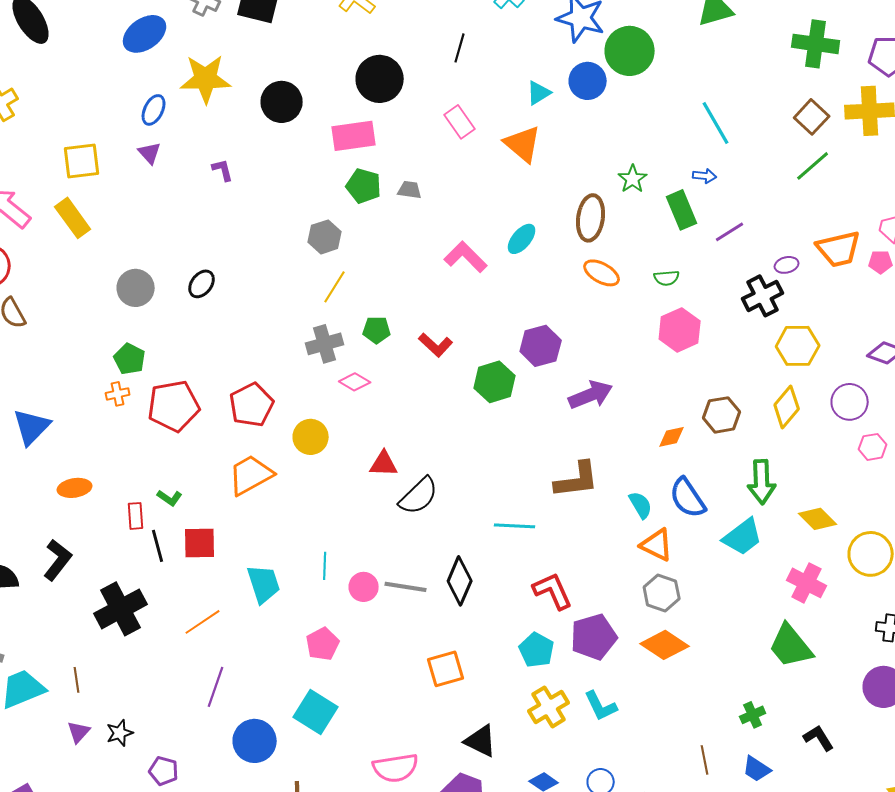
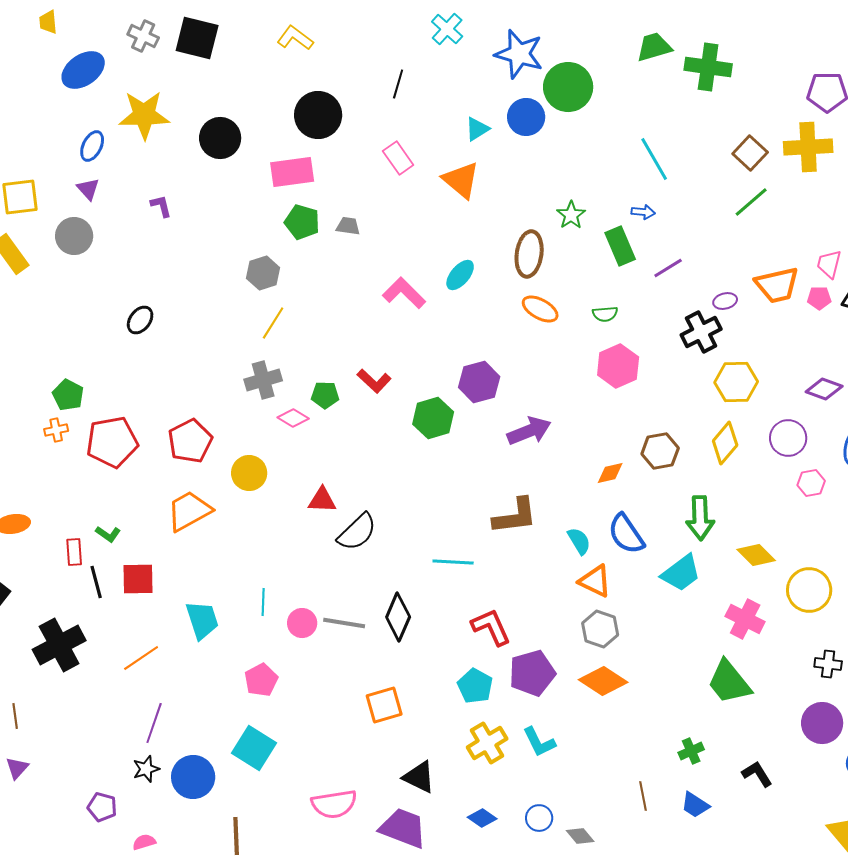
green cross: (816, 44) -> (708, 67), moved
gray circle: (136, 288) -> (74, 236), moved
green pentagon: (377, 330) -> (325, 395), moved
black star: (120, 733) -> (146, 769), moved

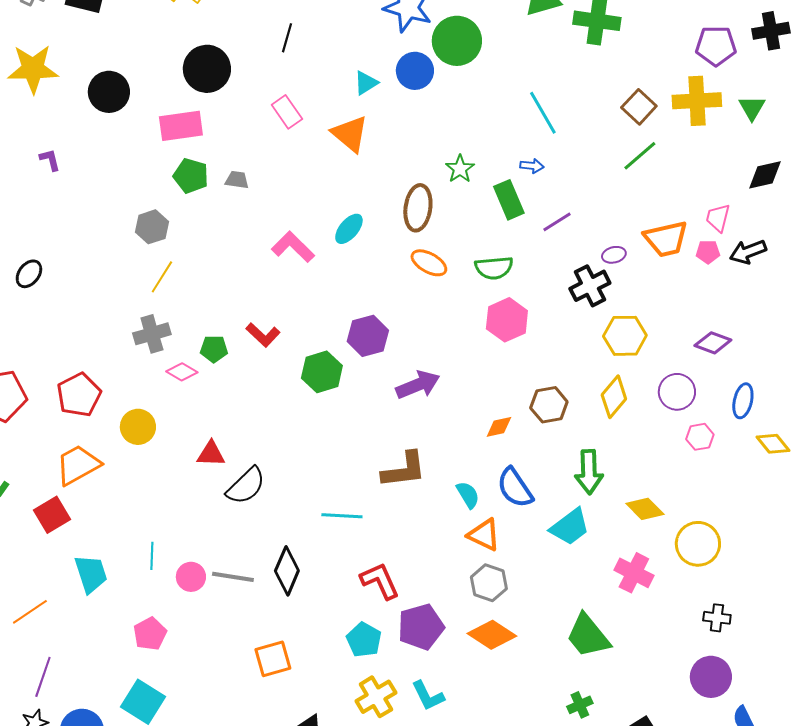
green semicircle: (605, 314) -> (494, 268), size x1.5
red square: (138, 579) -> (52, 515), moved, turned -30
green trapezoid: (729, 682) -> (588, 636), moved

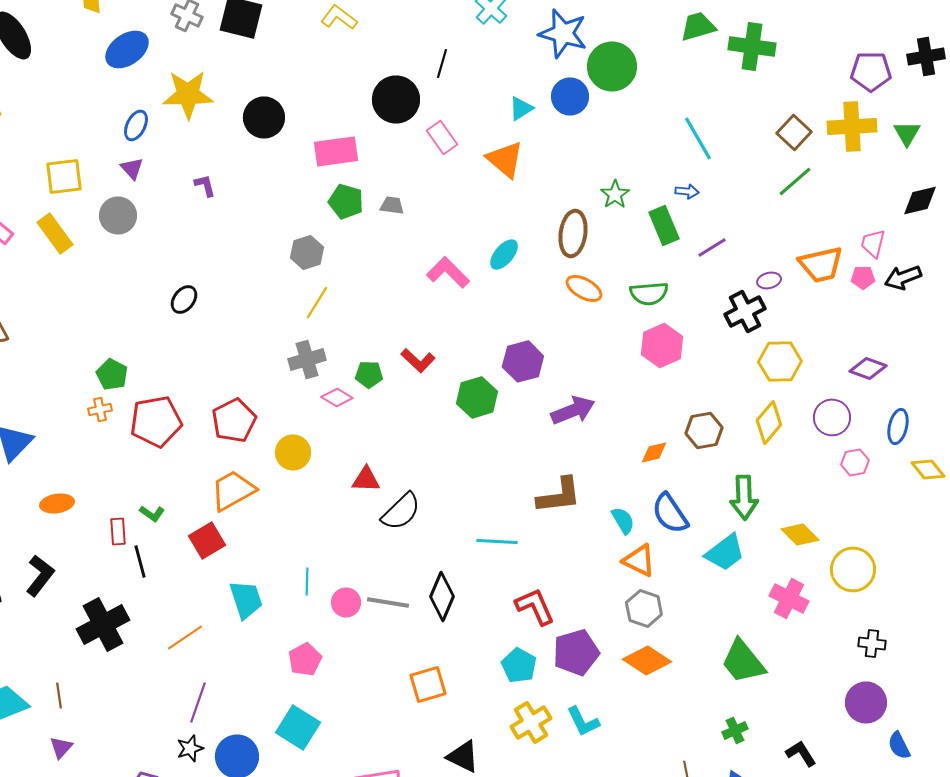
black circle: (207, 69) -> (396, 99), moved

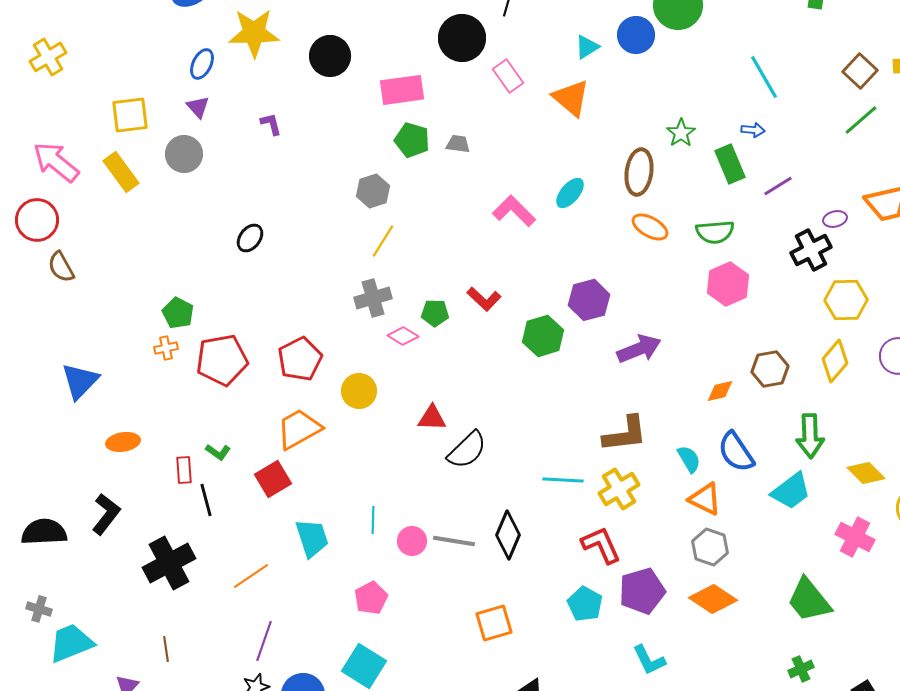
brown line: (59, 695) -> (166, 649), moved
yellow cross: (531, 722) -> (619, 489), moved

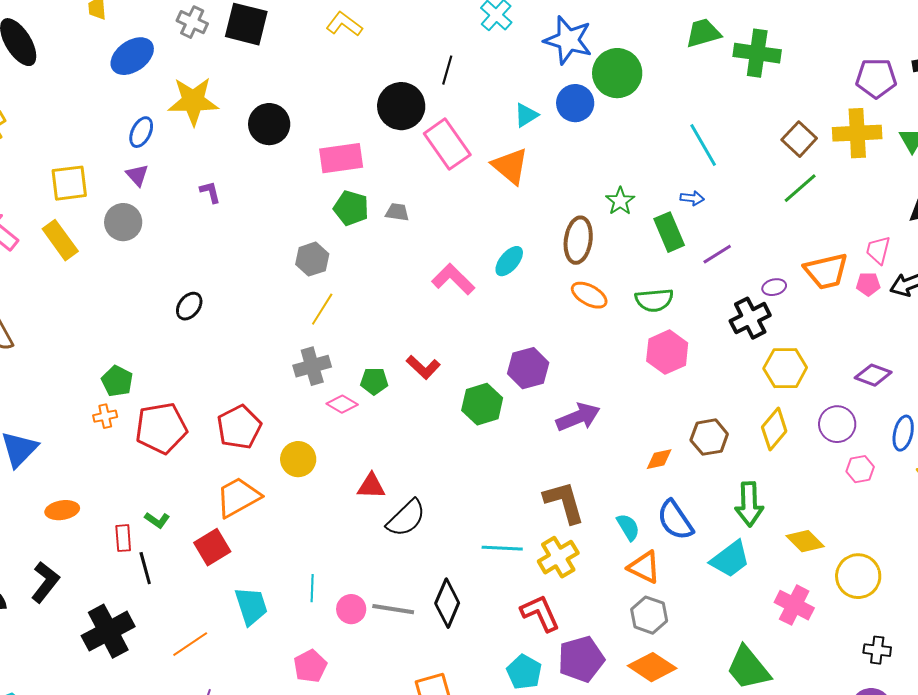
pink rectangle: (508, 76) -> (447, 144), size x1.5
brown L-shape: (625, 434) -> (564, 502), turned -99

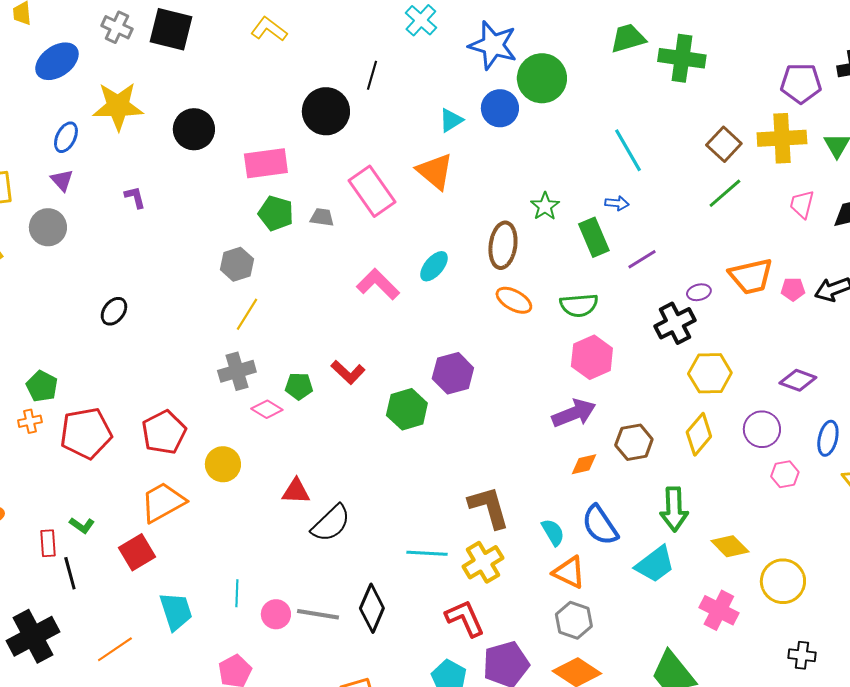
pink rectangle: (447, 144) -> (372, 191), moved
pink trapezoid: (878, 250) -> (802, 204), moved
purple arrow: (578, 417) -> (574, 413), moved

